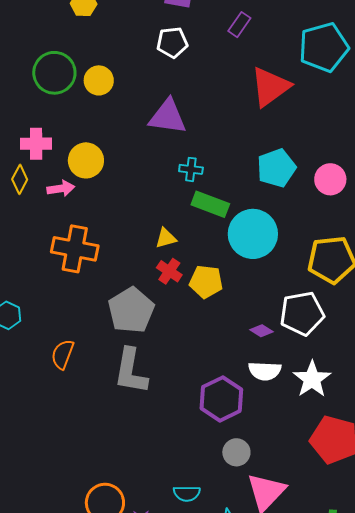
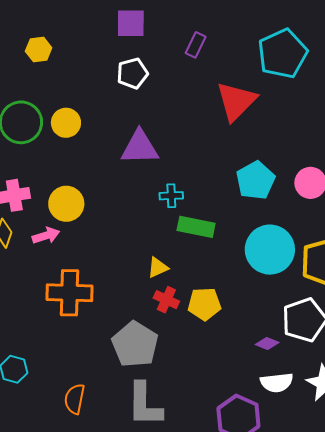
cyan circle: (253, 234) -> (270, 250), moved

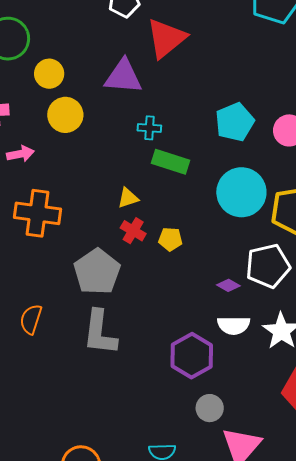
red triangle: (236, 101) -> (166, 38), moved
yellow circle: (66, 123) -> (49, 74), moved
yellow circle: (66, 204) -> (65, 115), moved
yellow pentagon: (204, 304) -> (170, 239), size x0.7

